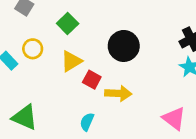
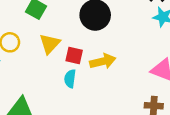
cyan semicircle: (87, 122) -> (70, 79), moved

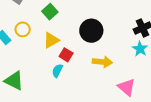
yellow arrow: (103, 61) -> (102, 62), moved

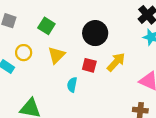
red square: (66, 55) -> (89, 65), moved
yellow arrow: (102, 62) -> (116, 62), turned -36

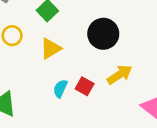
red square: (89, 65) -> (85, 86), moved

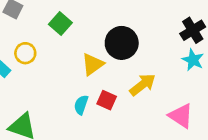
yellow triangle: (51, 49) -> (93, 64), moved

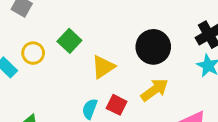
green square: (60, 24) -> (69, 41), moved
black circle: (122, 43) -> (153, 47), moved

